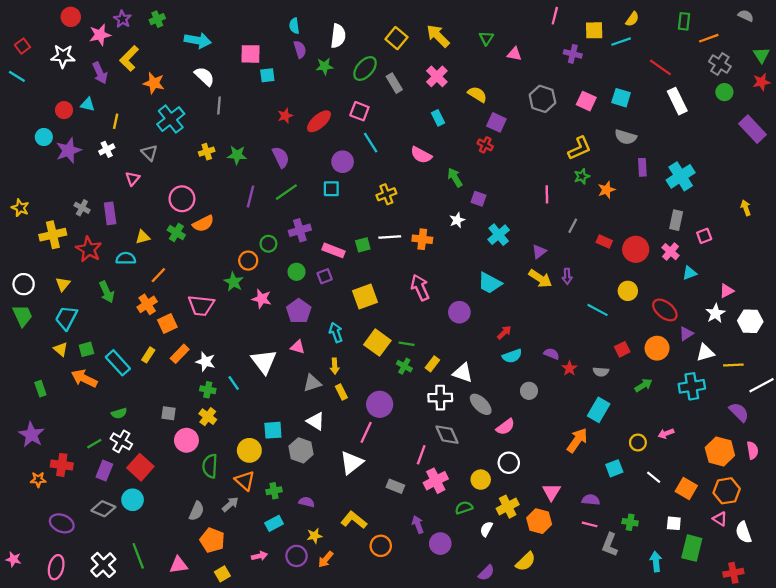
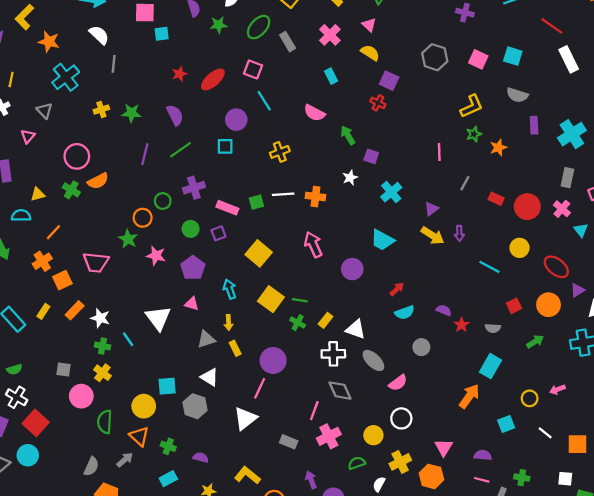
pink triangle: (514, 54) -> (369, 25), moved, turned 32
cyan triangle: (690, 273) -> (581, 230), turned -48
yellow square: (365, 296) -> (259, 253), turned -30
orange square: (686, 489) -> (578, 444), turned -30
green cross: (274, 491) -> (168, 446), turned 32

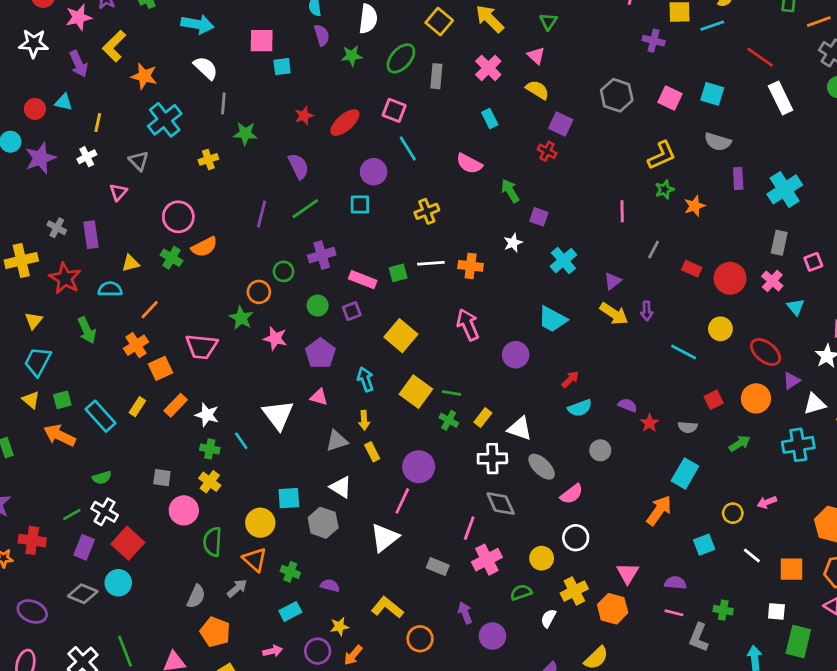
gray rectangle: (288, 42) -> (436, 76), turned 36
green star: (131, 113) -> (245, 134), moved

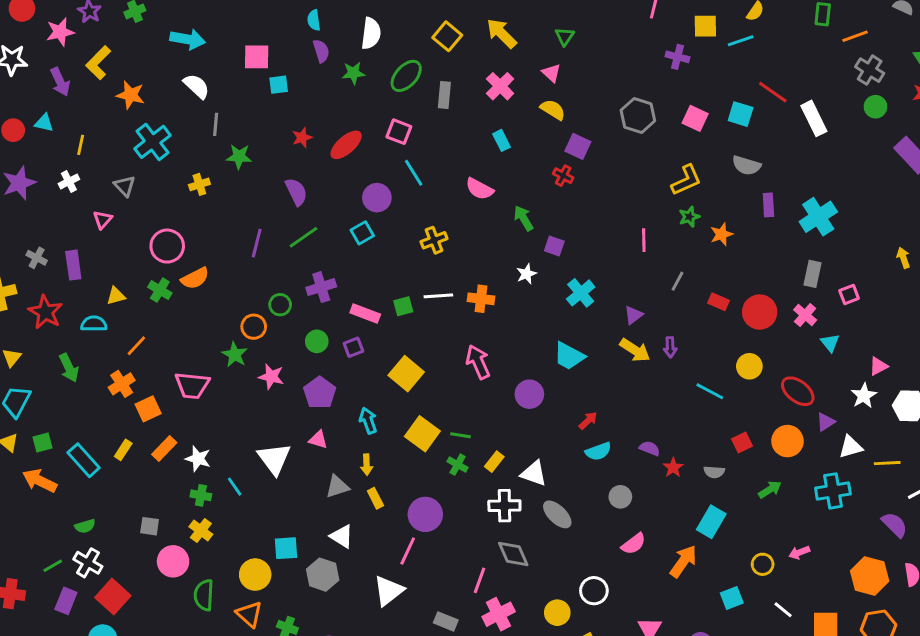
red line: (760, 57) -> (773, 92), moved
cyan square: (360, 205) -> (362, 233), turned -30
pink semicircle: (572, 494) -> (634, 544), moved

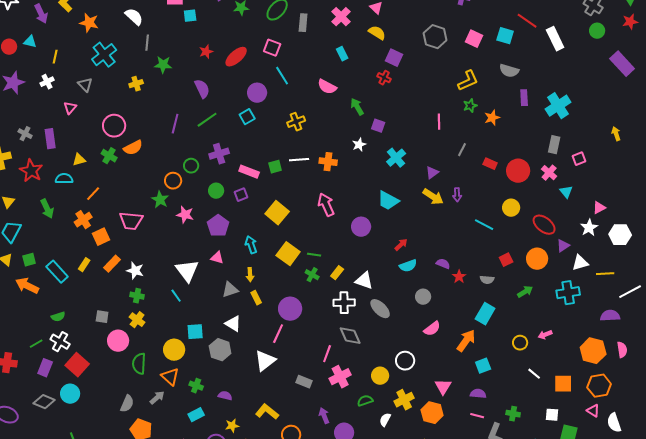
cyan line: (235, 487) -> (176, 296), moved
purple semicircle: (895, 525) -> (610, 316), turned -48
cyan square: (732, 598) -> (483, 366), moved

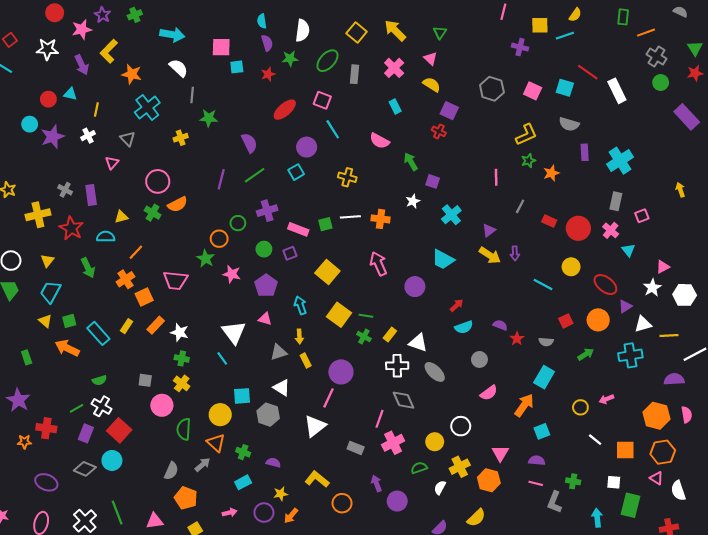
red star: (206, 52) -> (268, 74), moved
yellow cross: (296, 122) -> (347, 177), turned 36

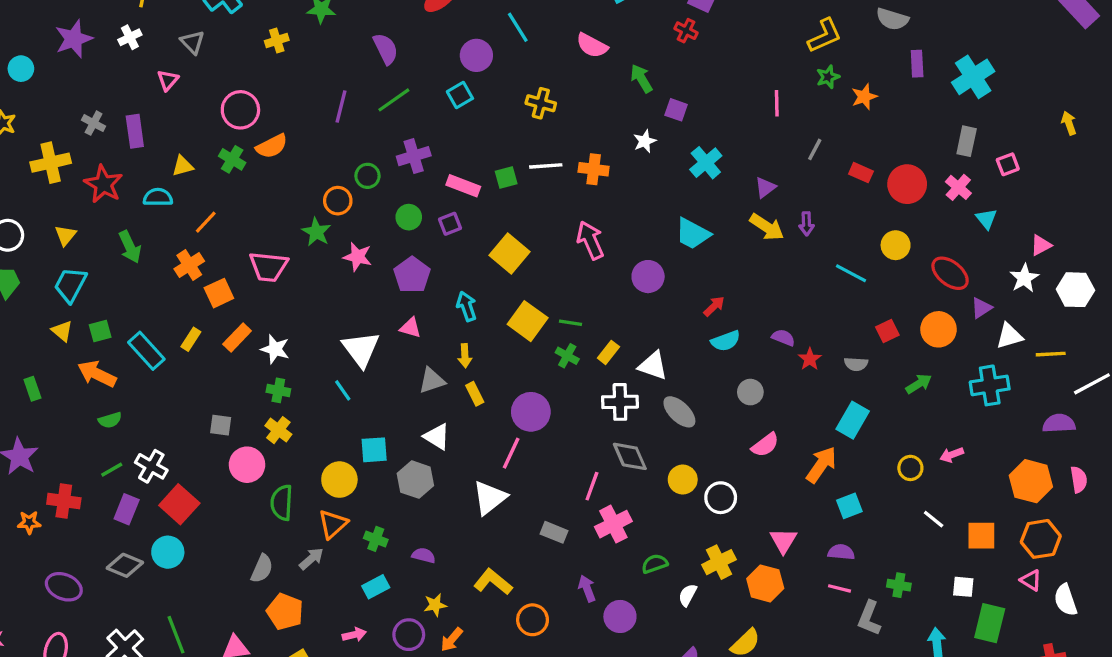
cyan circle: (30, 124) -> (21, 69), moved
green semicircle: (99, 380) -> (110, 420), moved
yellow circle: (435, 442) -> (683, 480), moved
orange triangle: (216, 443) -> (333, 524), turned 36

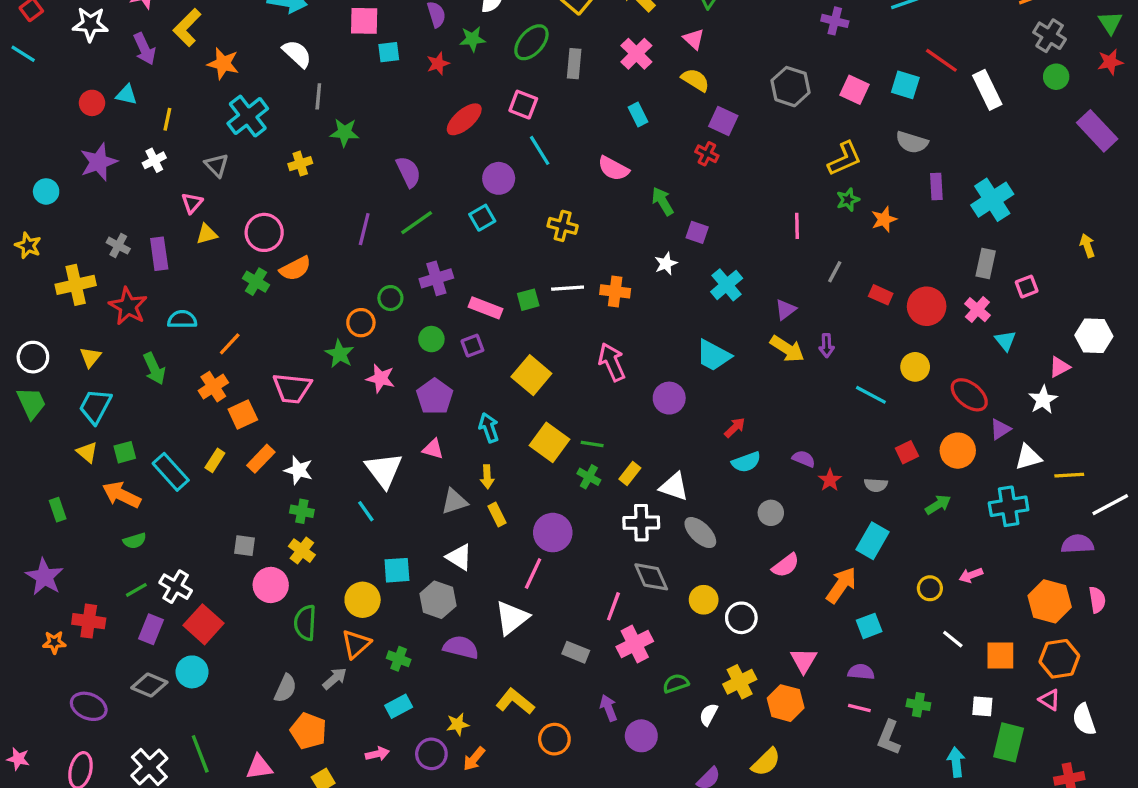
yellow triangle: (183, 166) -> (207, 234), moved
white hexagon: (1075, 290) -> (1094, 336), moved
purple semicircle: (424, 555) -> (461, 647), moved, size x1.5

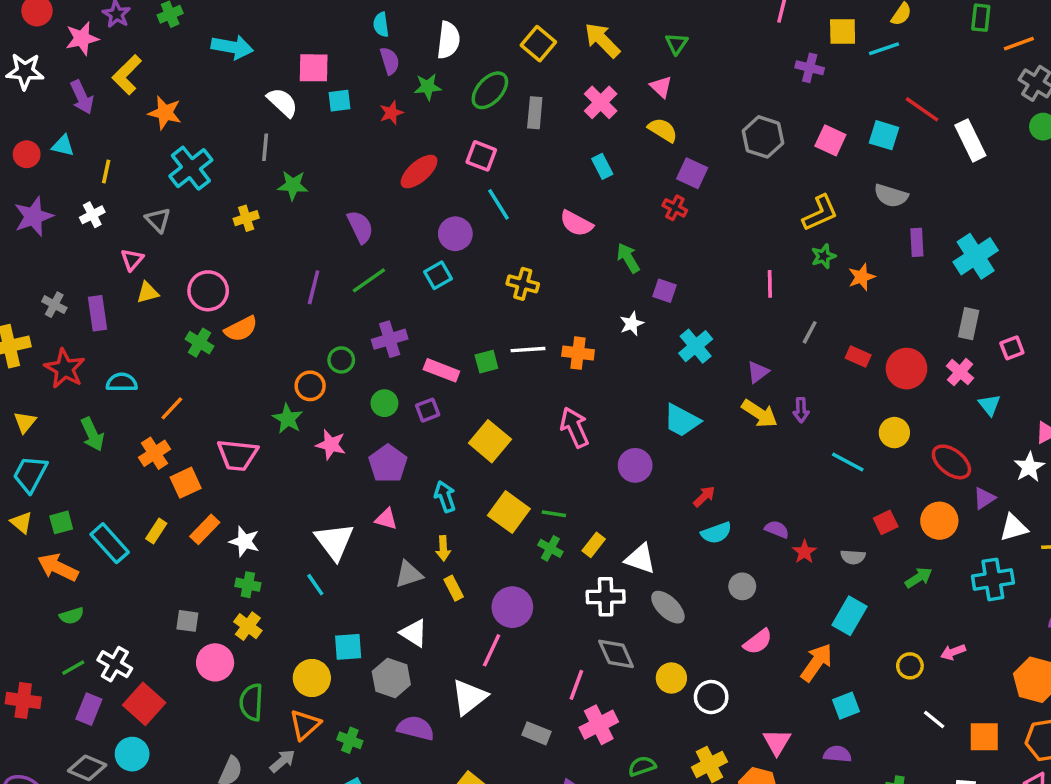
white semicircle: (297, 54) -> (282, 102), moved

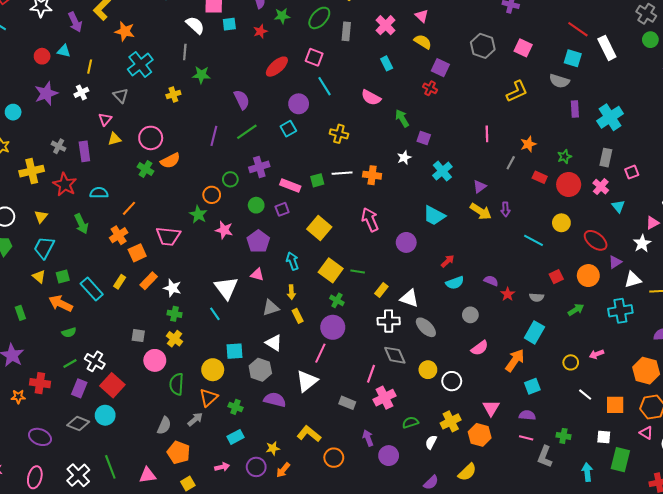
cyan square: (884, 135) -> (573, 58), moved
green star: (824, 256) -> (565, 157), moved
orange star: (862, 277) -> (528, 144), moved
green cross: (550, 548) -> (337, 300), moved

